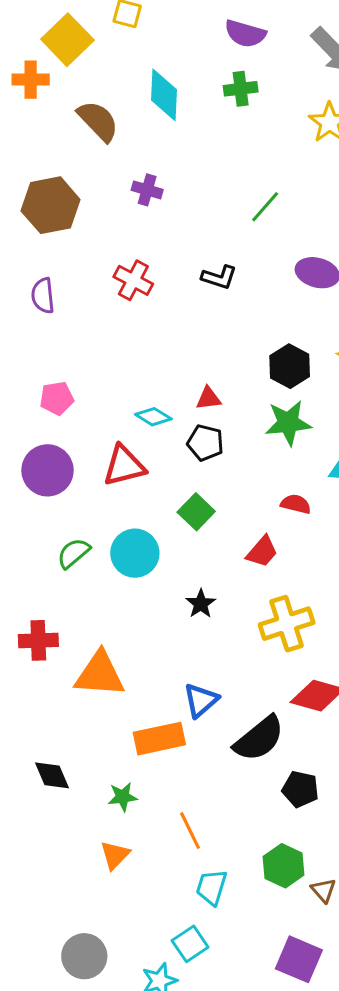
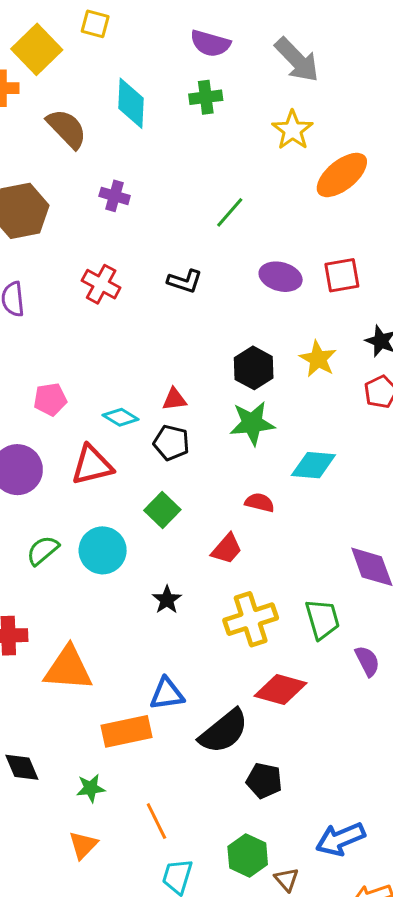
pink pentagon: (57, 398) -> (50, 399), moved
blue triangle: (201, 700) -> (167, 694), turned 33

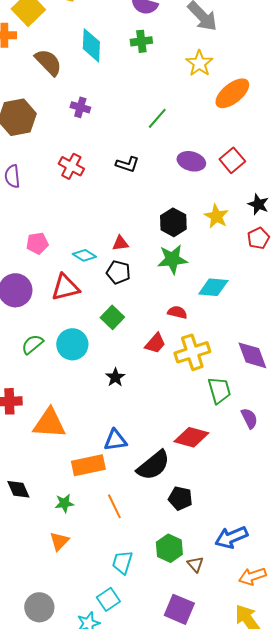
red square: (342, 275) -> (232, 160), turned -30
yellow cross: (251, 619) -> (192, 352), moved
orange line: (156, 821) -> (114, 506), moved

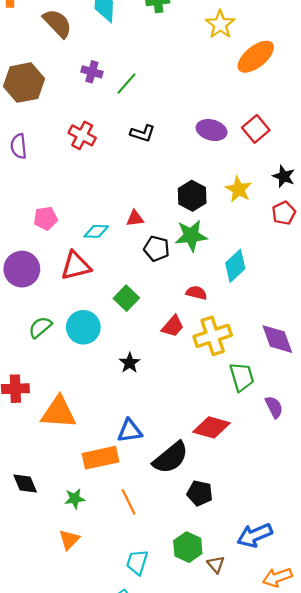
green line: (157, 118) -> (126, 84), moved
cyan diamond: (84, 255) -> (96, 231), turned -30
black pentagon: (118, 272) -> (157, 249), moved
cyan diamond: (213, 287) -> (235, 266), turned -48

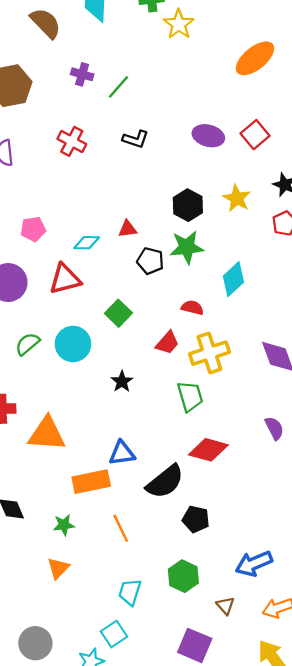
yellow star: (220, 24) -> (179, 24), moved
green trapezoid: (242, 377) -> (190, 396), moved
brown triangle: (216, 564) -> (225, 606), moved

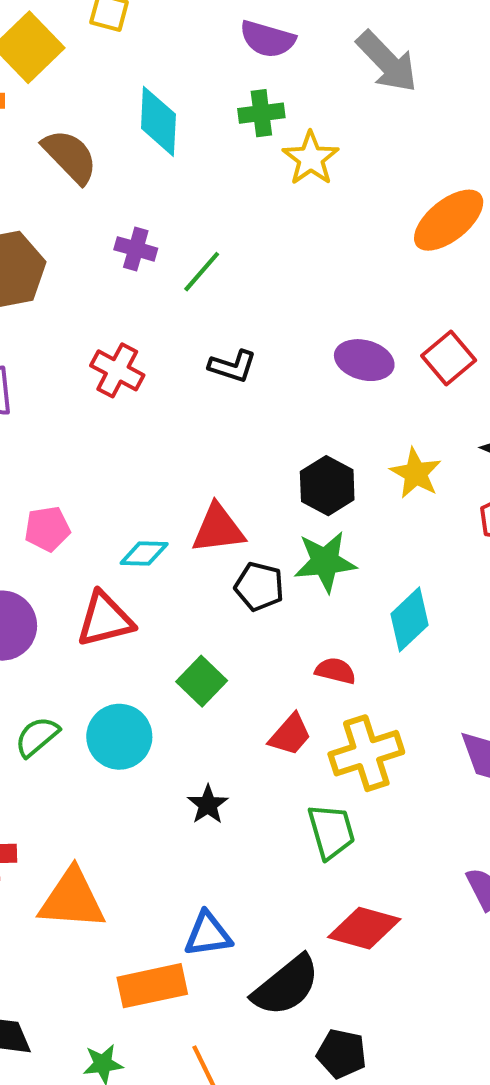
red triangle: (128, 229) -> (218, 529), size x1.6

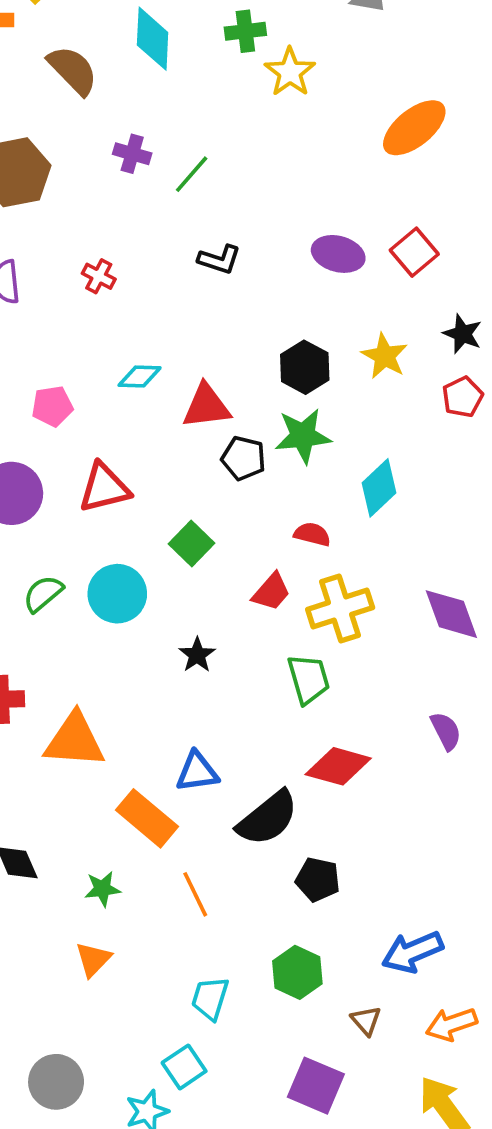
red cross: (117, 370) -> (99, 276), moved, size x0.7
cyan diamond: (144, 554) -> (140, 376), moved
orange rectangle: (152, 986) -> (147, 818), turned 52

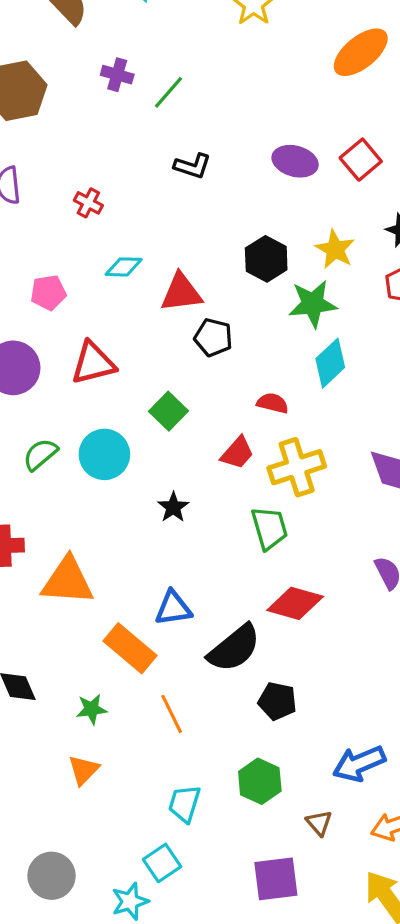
red cross: (99, 276) -> (88, 203), moved
green star: (303, 436) -> (313, 304), moved
purple square: (316, 1086) -> (276, 879), turned -30

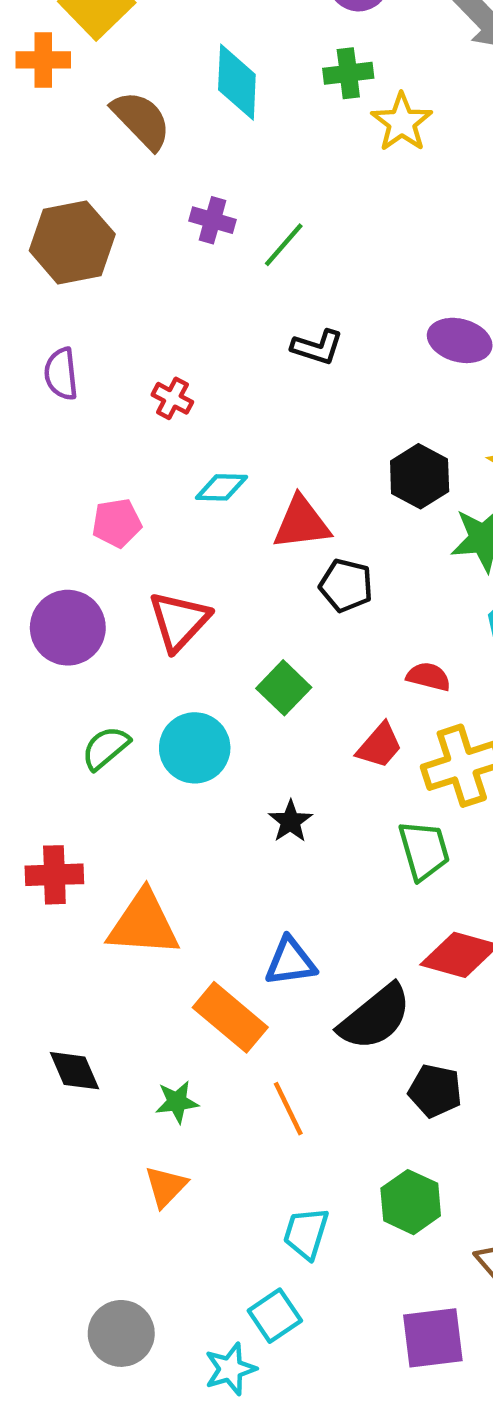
red triangle: (93, 363) -> (179, 621), turned -33

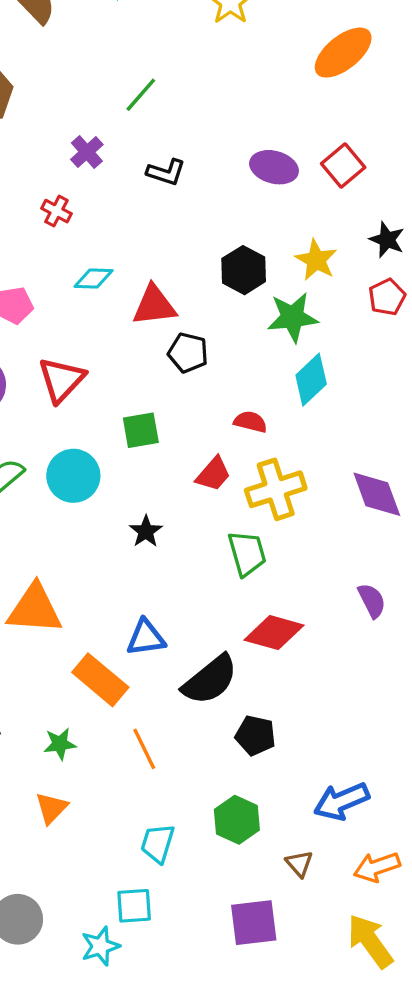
purple cross: (213, 220) -> (87, 152), moved, turned 32
green square: (284, 688) -> (141, 430), turned 36
cyan square: (275, 1316) -> (134, 906), turned 30

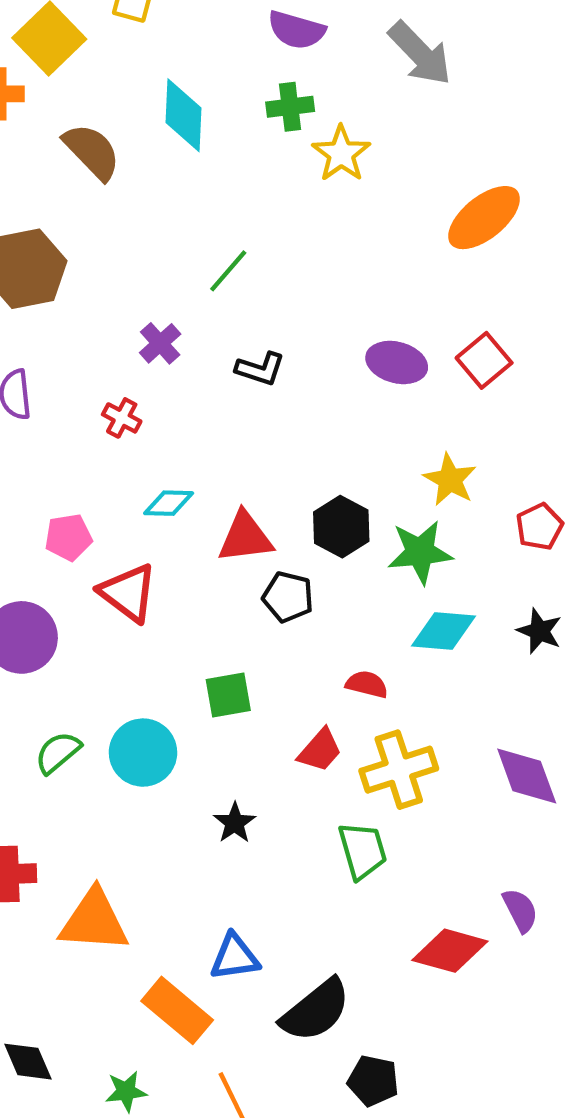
black star: (387, 240) -> (539, 631), moved
black hexagon: (244, 270) -> (341, 527), moved
red triangle: (62, 380) -> (128, 593), moved, turned -36
cyan diamond: (311, 380) -> (444, 631), turned 48
red diamond: (274, 633) -> (450, 951), moved

